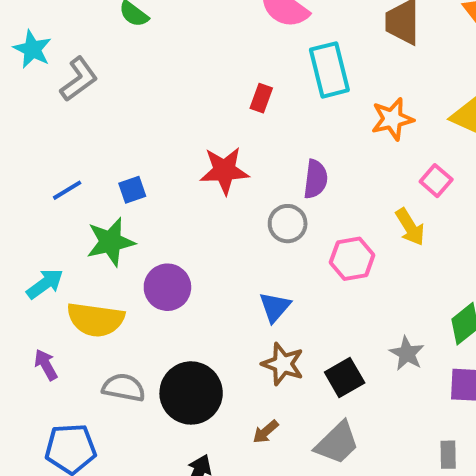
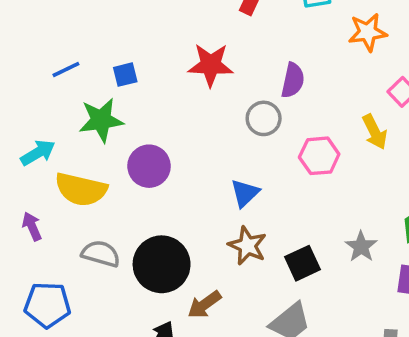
brown arrow: (266, 432) -> (204, 305), moved, size x1.4

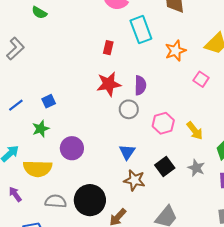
red star: (211, 65) -> (109, 84), moved
green star: (101, 120) -> (41, 129), size x0.7
yellow arrow: (375, 132) -> (195, 131), moved
black square: (302, 263) -> (165, 167), moved

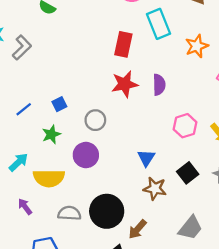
red rectangle: (108, 48) -> (123, 44), size x1.6
gray circle: (129, 109) -> (95, 120), moved

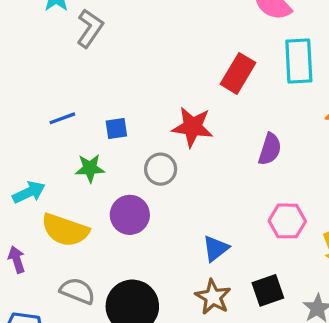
gray L-shape: (22, 47) -> (90, 28), turned -30
red star: (125, 84) -> (192, 127), moved

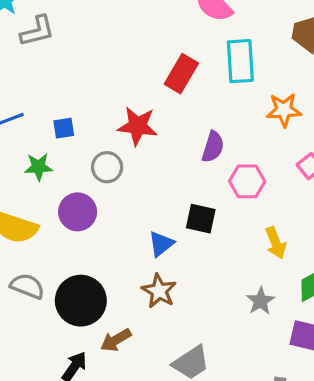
gray L-shape: (90, 28) -> (37, 31), turned 42
pink hexagon: (287, 221) -> (247, 181), moved
black square: (268, 290) -> (201, 219), moved, turned 32

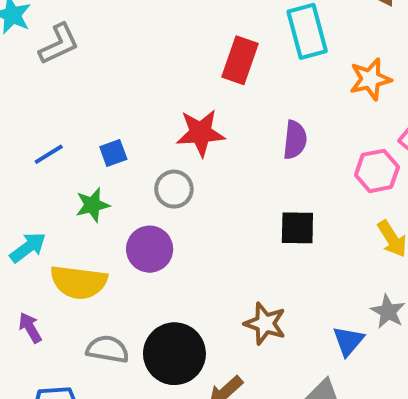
pink hexagon: (247, 181) -> (377, 171), moved
blue triangle: (161, 244) -> (348, 341), moved

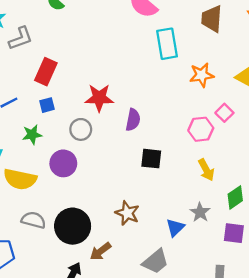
red rectangle: (240, 60) -> (46, 72), moved
purple semicircle: (295, 140) -> (133, 120), moved

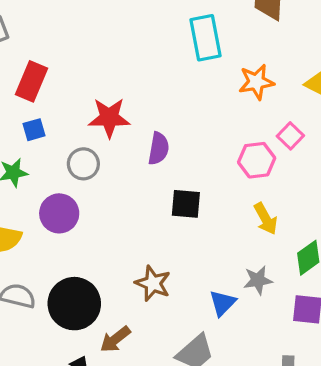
gray star: (200, 212) -> (258, 280), turned 30

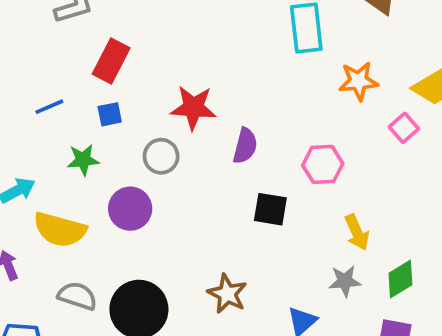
pink square: (290, 136) -> (404, 128), moved
pink hexagon: (257, 160) -> (323, 164), moved
gray star: (258, 280) -> (345, 281), moved

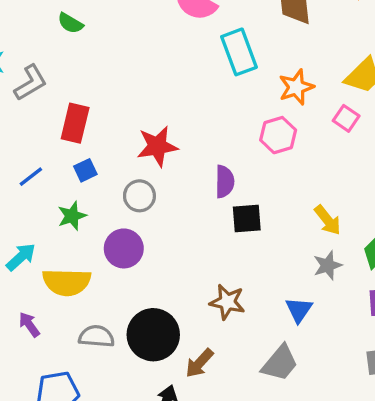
purple semicircle: (245, 146) -> (225, 182), moved
pink hexagon: (323, 164) -> (278, 135), moved

